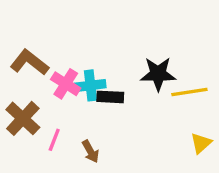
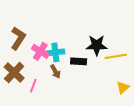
brown L-shape: (29, 62) -> (18, 38), turned 85
black rectangle: (110, 97) -> (79, 61), moved
brown arrow: (90, 151) -> (55, 71), moved

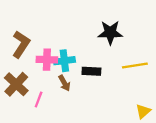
black star: (97, 45) -> (110, 33), moved
pink cross: (40, 51) -> (47, 60), turned -30
yellow triangle: (123, 88) -> (143, 111), moved

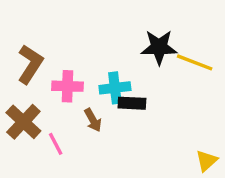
cyan cross: (64, 61) -> (115, 88), moved
yellow line: (135, 65) -> (195, 62), moved, turned 30
pink line: (39, 100) -> (56, 144), turned -49

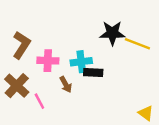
yellow triangle: (206, 161) -> (146, 113), turned -42

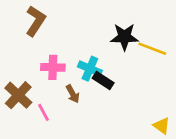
brown L-shape: (21, 45) -> (36, 21), moved
cyan cross: (81, 62) -> (90, 69), turned 30
black rectangle: (93, 72) -> (103, 81), turned 30

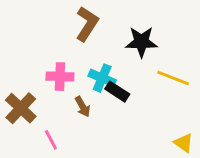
brown L-shape: (36, 21) -> (87, 24), moved
yellow line: (152, 49) -> (173, 78), moved
pink line: (43, 112) -> (51, 140), moved

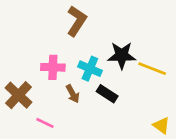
black star: (141, 42) -> (122, 55), moved
black rectangle: (117, 92) -> (107, 94), moved
pink line: (51, 140) -> (45, 123), turned -36

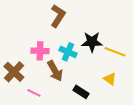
brown arrow: (73, 94) -> (55, 71), size x1.5
black rectangle: (107, 94) -> (81, 92), moved
yellow triangle: (161, 126) -> (110, 79), moved

